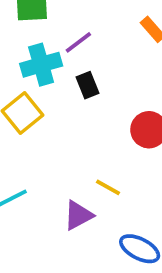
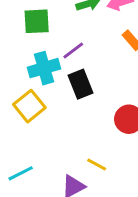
black rectangle: (88, 85) -> (81, 84), size x1.4

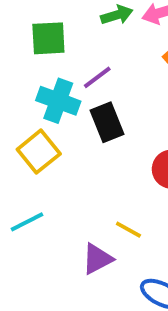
cyan cross: (44, 68) -> (58, 101), turned 36
cyan line: (21, 173) -> (27, 222), moved

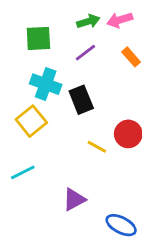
purple line: (97, 77) -> (85, 53), moved
yellow line: (128, 230) -> (97, 147), moved

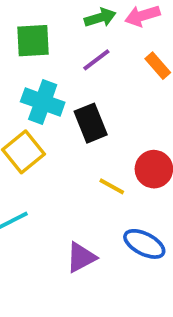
blue ellipse: (121, 225) -> (144, 244), moved

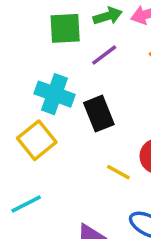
green square: (33, 41) -> (65, 28), moved

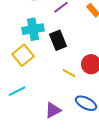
cyan cross: (55, 94) -> (33, 29), turned -30

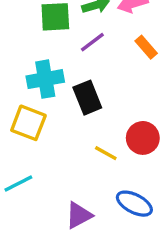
yellow square: (23, 55) -> (28, 123), turned -30

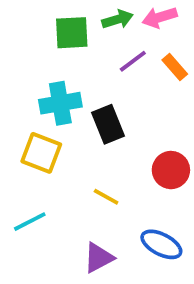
purple line: (92, 42) -> (133, 61), moved
yellow line: (106, 153) -> (106, 197), moved

